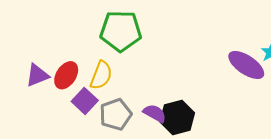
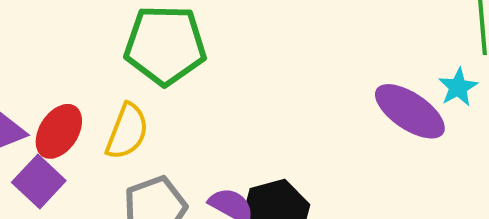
purple square: (85, 101) -> (39, 182), moved

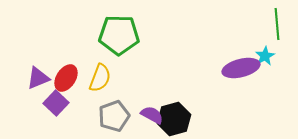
purple ellipse: (410, 111) -> (241, 68), turned -48

